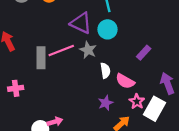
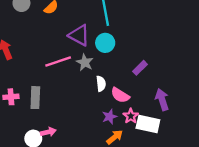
gray rectangle: (41, 58) -> (35, 98), moved
purple star: (106, 103) -> (110, 117), moved
white rectangle: (154, 109) -> (148, 124), turned 70

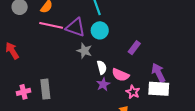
pink line: (58, 61) -> (51, 25), moved, turned 40
purple star: (110, 117) -> (103, 84), moved
white rectangle: (148, 124) -> (159, 89), moved

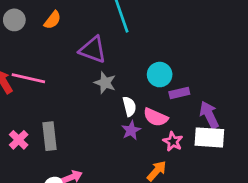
pink line: (51, 25) -> (28, 78), moved
cyan circle: (100, 30) -> (160, 75), moved
purple rectangle: (134, 48) -> (179, 93), moved, turned 40
pink cross: (24, 92) -> (19, 140), turned -32

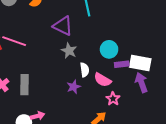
purple star: (131, 130) -> (74, 87), moved
white rectangle: (209, 137) -> (140, 63), moved

